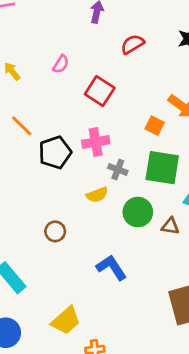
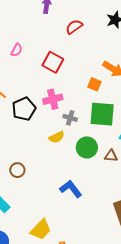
pink semicircle: (61, 64) -> (17, 50), moved
brown circle: (55, 231) -> (17, 170), moved

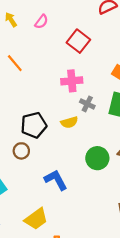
black pentagon: (24, 109) -> (34, 125), moved
green circle: (87, 147) -> (97, 158), moved
blue L-shape: (71, 189) -> (56, 180), moved

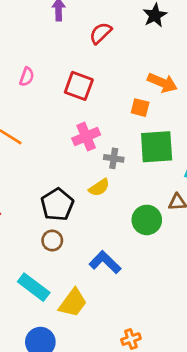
yellow trapezoid: (36, 219) -> (73, 303), moved

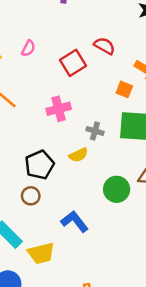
red semicircle: (101, 33) -> (104, 46), moved, turned 65
red square: (79, 86) -> (73, 63), turned 30
pink cross: (86, 137) -> (59, 109), moved
yellow trapezoid: (73, 303) -> (41, 253), turned 32

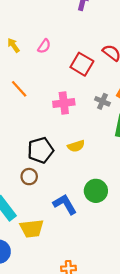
red square: (73, 63) -> (82, 64), turned -35
gray cross: (95, 131) -> (102, 101), moved
green circle: (117, 189) -> (96, 191), moved

